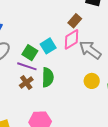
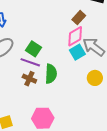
cyan square: (48, 46) -> (77, 52), moved
brown cross: (26, 83) -> (29, 79), turned -32

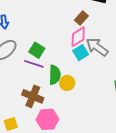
yellow circle: (95, 78) -> (67, 83), moved
brown cross: (29, 79) -> (33, 96), moved, size x1.5

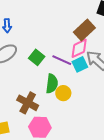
brown rectangle: (81, 18) -> (84, 30), size x1.5
purple line: (34, 64) -> (62, 60), moved

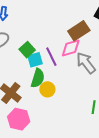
purple line: (62, 60) -> (51, 57), turned 30
cyan square: (80, 64) -> (35, 60), moved

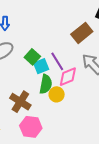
pink diamond: (71, 48) -> (68, 77), moved

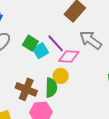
pink diamond: (68, 77) -> (69, 57), turned 35
green semicircle: (46, 84) -> (51, 88), moved

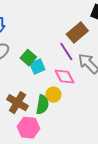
purple line: (56, 43) -> (66, 52), moved
pink diamond: (69, 57) -> (64, 77), turned 50

